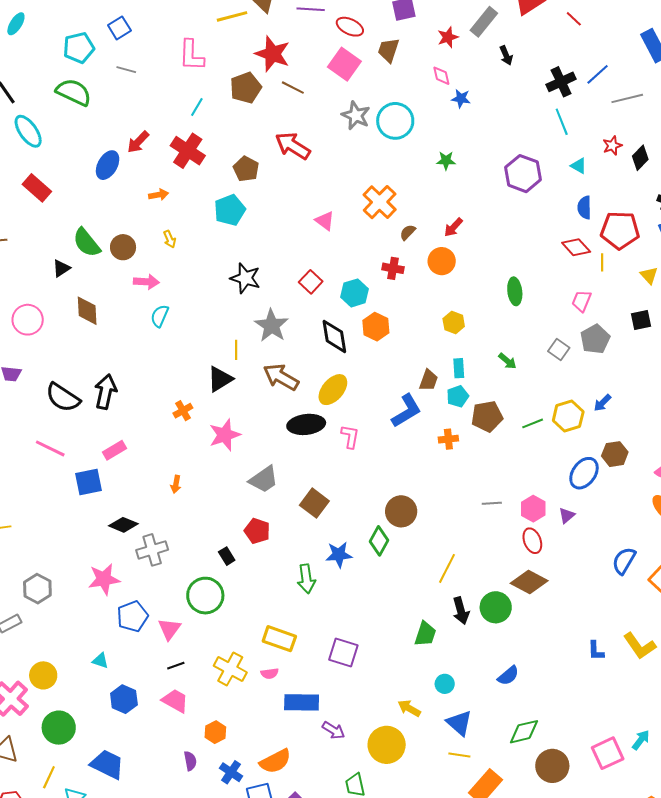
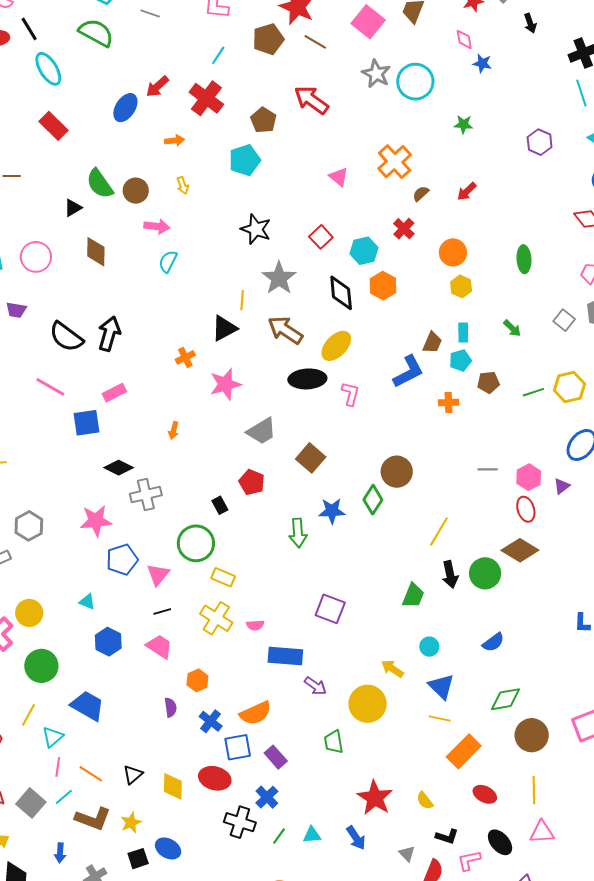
purple hexagon: (523, 174) -> (540, 142), size x0.7
orange circle: (442, 261) -> (453, 252), moved
red cross: (393, 268) -> (404, 229), turned 30
brown pentagon: (487, 416) -> (488, 382), size x0.7
yellow rectangle: (279, 639) -> (223, 577), moved, size x0.7

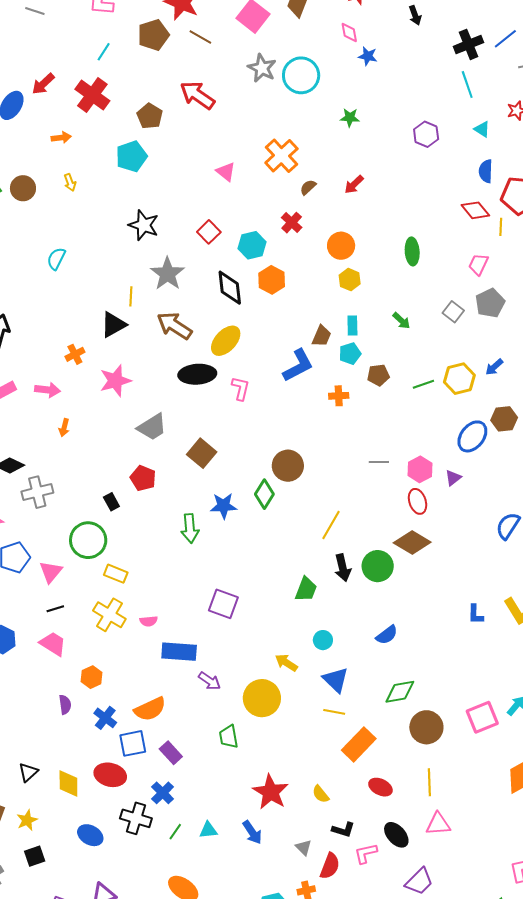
pink arrow: (157, 226) -> (48, 390), moved
blue ellipse: (168, 848) -> (90, 835), moved

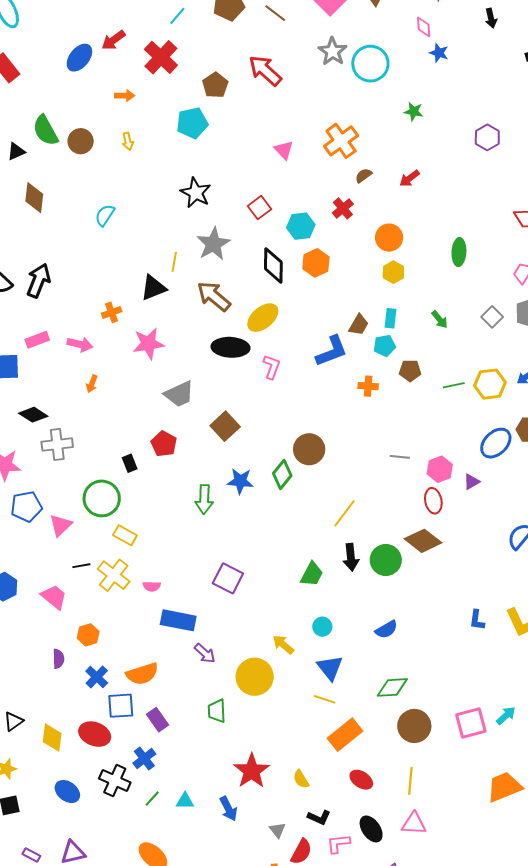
black line: (55, 609) -> (81, 566), moved

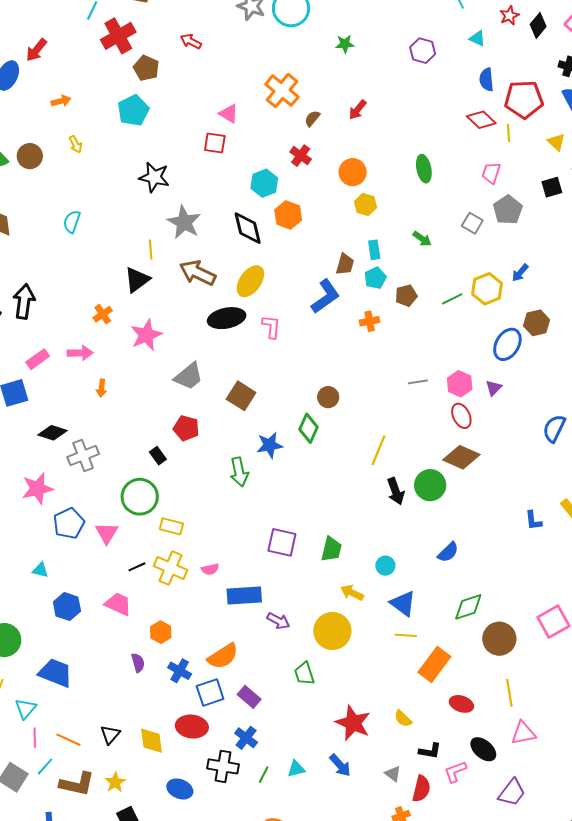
red cross: (161, 57) -> (118, 36), moved, turned 32
red arrow: (265, 70) -> (191, 41), size x0.6
red square: (260, 208) -> (215, 143), moved, turned -30
brown circle: (309, 449) -> (328, 397), size x0.7
green trapezoid: (312, 574) -> (331, 549), moved

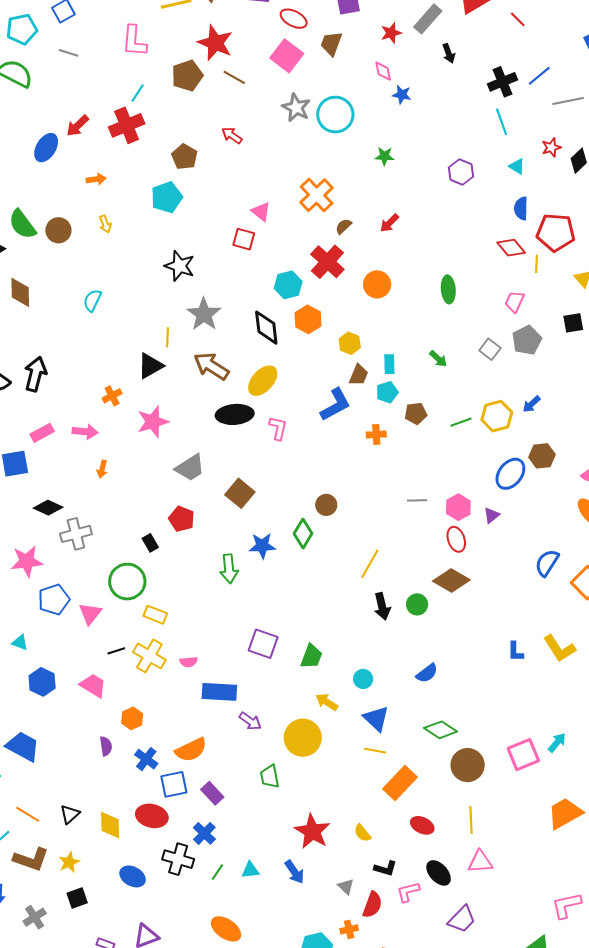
red cross: (118, 36) -> (127, 125), moved
red cross: (301, 156) -> (327, 262), size x1.6
yellow hexagon: (365, 205) -> (350, 343), moved
green circle: (430, 485) -> (417, 604), size x0.7
green diamond: (468, 607) -> (441, 730), turned 44

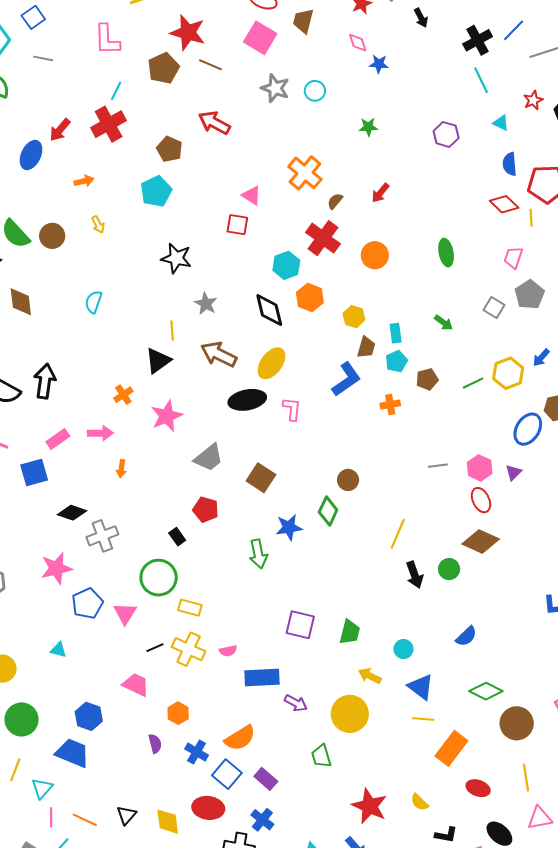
cyan circle: (335, 115) -> (315, 91), size x0.6
red arrow: (232, 135) -> (214, 123), size x1.5
gray star: (204, 314) -> (206, 304), size x0.7
blue hexagon: (42, 682) -> (89, 716), moved
blue square: (174, 784) -> (227, 774), turned -32

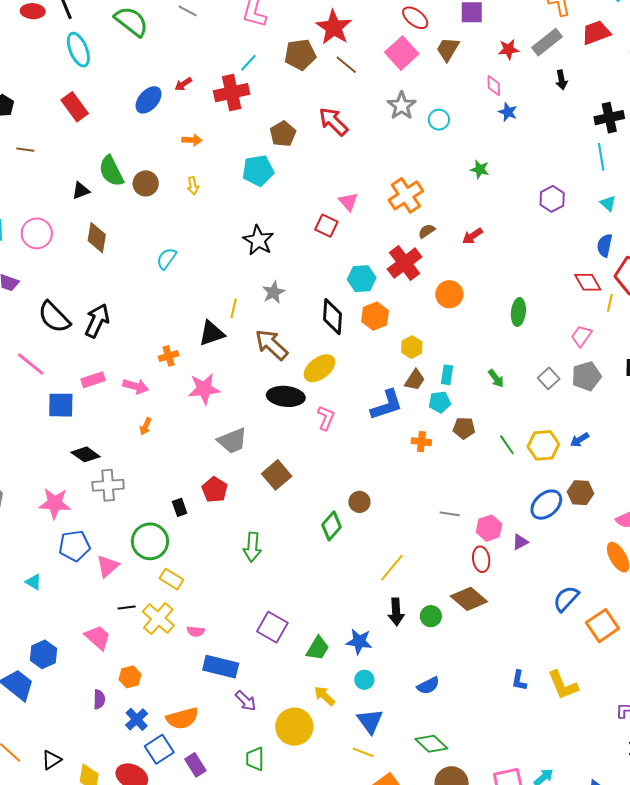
red arrow: (60, 130) -> (183, 84), size x0.7
green line: (473, 383) -> (507, 445), turned 65
blue star: (289, 527) -> (359, 642), moved

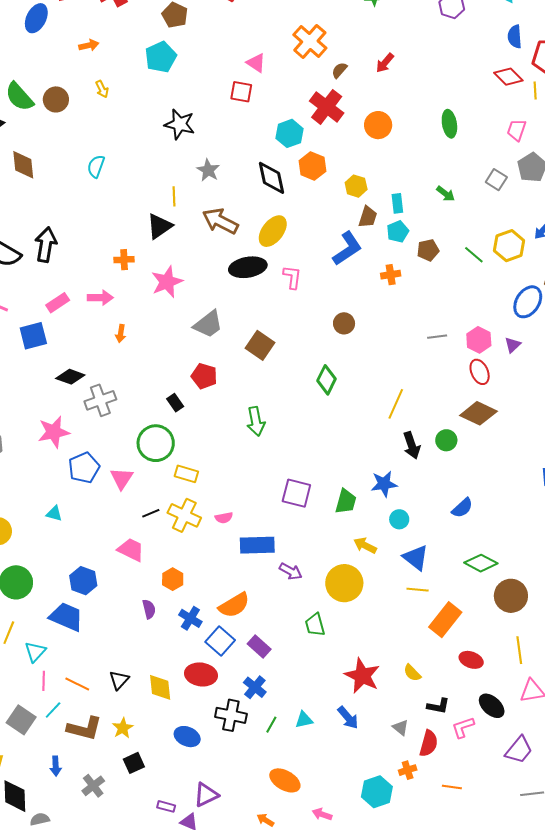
orange cross: (169, 356) -> (124, 260), turned 30
brown circle: (359, 502) -> (344, 323), moved

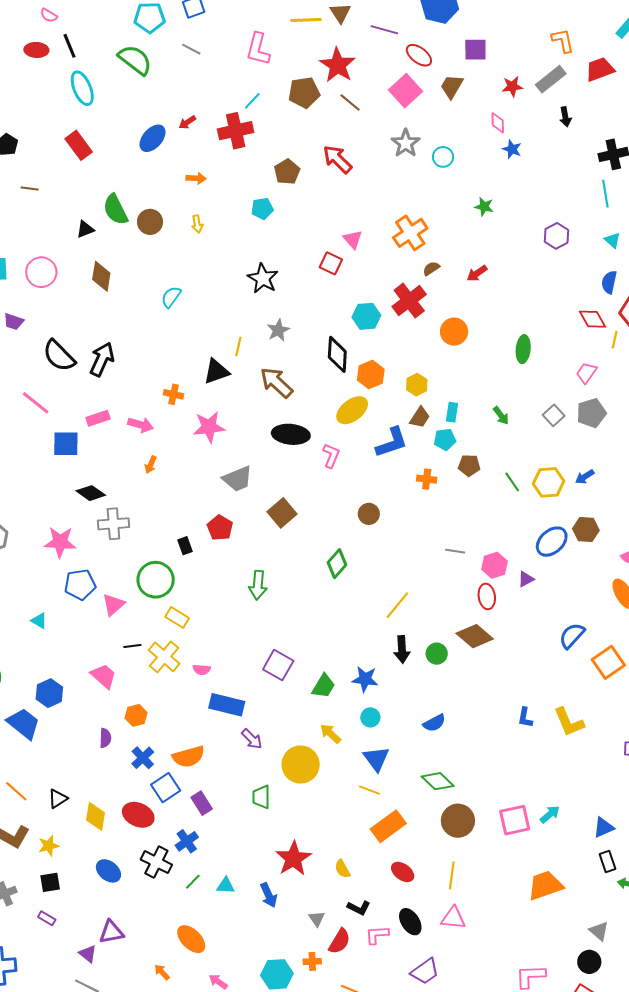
cyan pentagon: (161, 57) -> (262, 209), size x0.7
orange hexagon: (312, 166) -> (371, 375), moved
yellow ellipse: (273, 231) -> (352, 410), moved
purple rectangle: (166, 806) -> (47, 918), moved

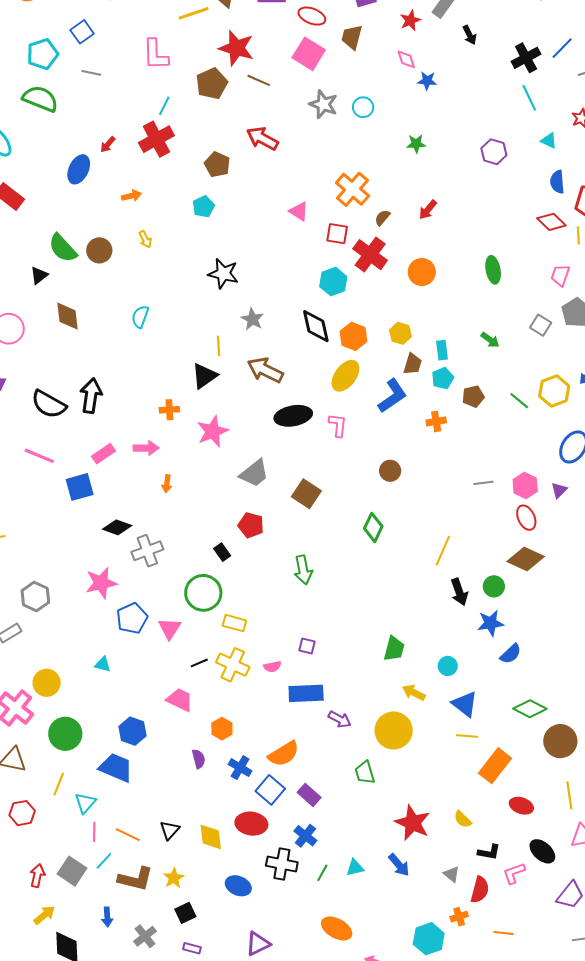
red square: (331, 263) -> (337, 234), moved
purple square: (278, 665) -> (307, 646), moved, size x0.6
blue star: (365, 679) -> (491, 623), moved

